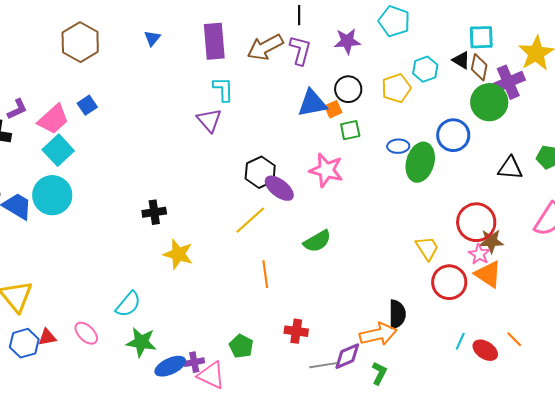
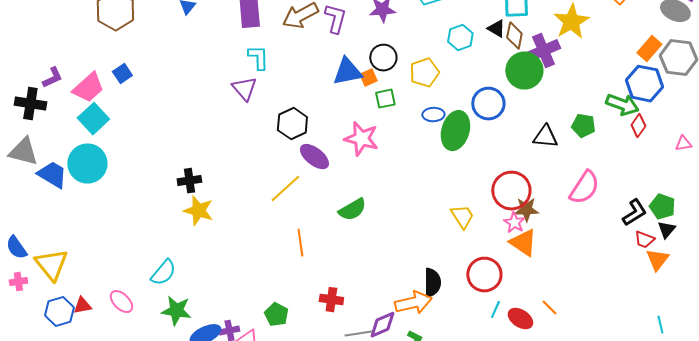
yellow pentagon: (396, 88) -> (424, 73), moved
black hexagon: (260, 172) -> (292, 124), moved
yellow star: (178, 254) -> (198, 211), moved
red circle: (449, 282) -> (484, 275), moved

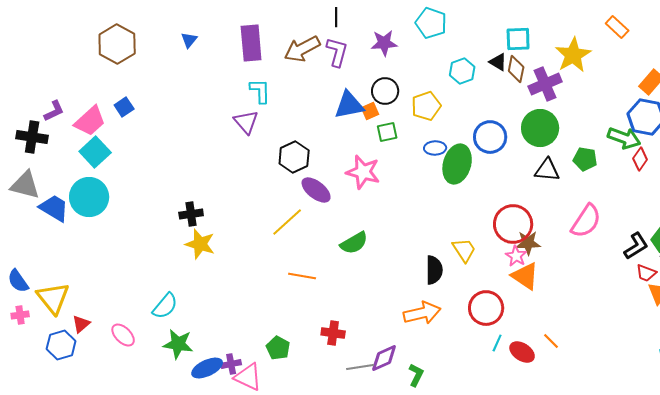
green circle: (524, 71) -> (540, 128), moved
orange line: (300, 243) -> (302, 276), turned -72
black semicircle: (432, 283) -> (434, 270), moved
orange arrow: (413, 303) -> (422, 313), moved
red triangle: (82, 306) -> (81, 324), moved, turned -30

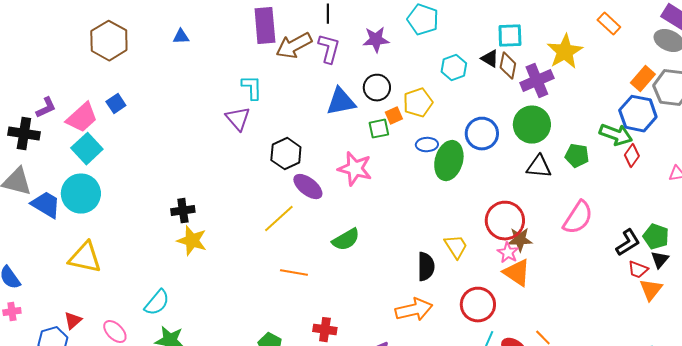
blue triangle: (189, 40) -> (181, 37), turned 48
purple rectangle: (251, 43) -> (265, 26), moved
orange square: (370, 111) -> (394, 116), moved
yellow triangle: (53, 298) -> (85, 258), moved, turned -39

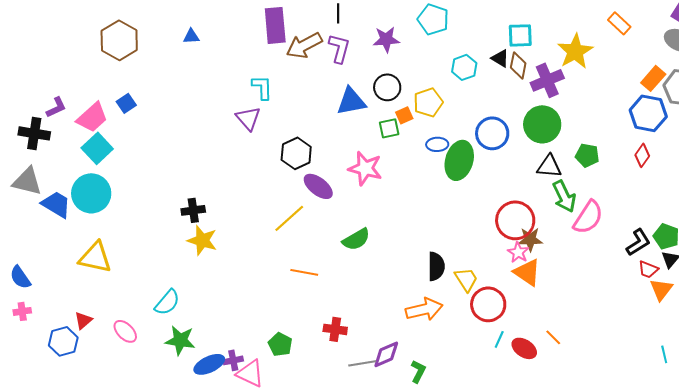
green arrow: (616, 135) -> (564, 196), moved, turned 44
yellow trapezoid: (456, 247) -> (466, 279), moved

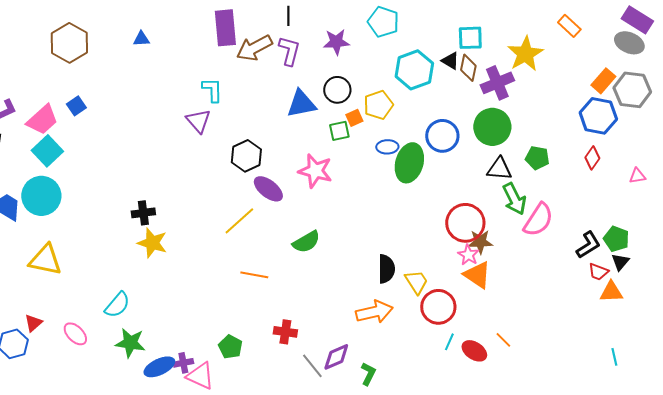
cyan hexagon: (464, 67) -> (414, 70), size x1.5
orange triangle: (661, 289) -> (611, 292), turned 50
gray line: (362, 363) -> (312, 366), turned 60

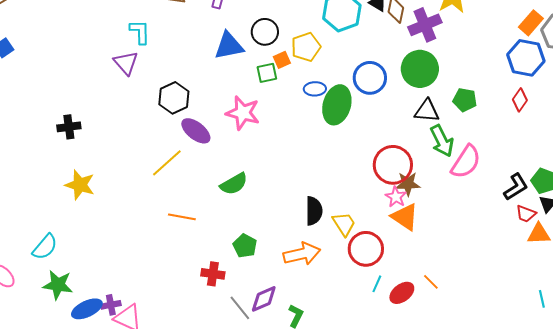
black cross: (143, 213) -> (69, 127), moved
green pentagon: (230, 347) -> (245, 246), moved
red ellipse: (474, 351) -> (402, 293), turned -70

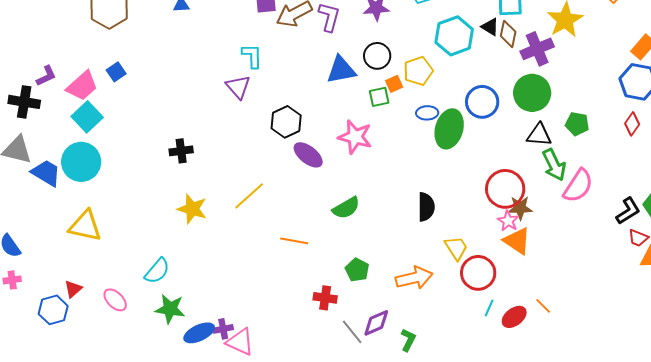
yellow line: (167, 163) -> (249, 196), moved
black semicircle: (314, 211) -> (426, 207), moved

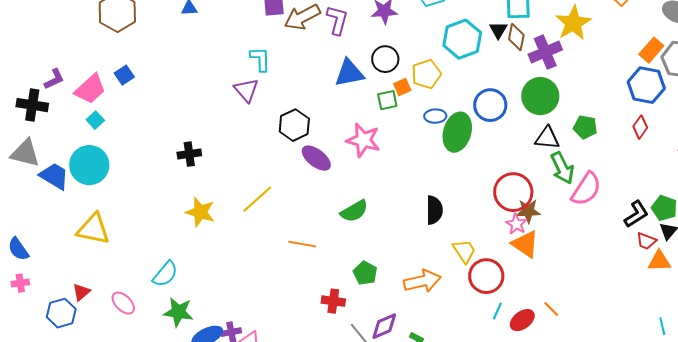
black triangle: (490, 27) -> (498, 30), turned 30
cyan square: (87, 117) -> (95, 120), size x0.6

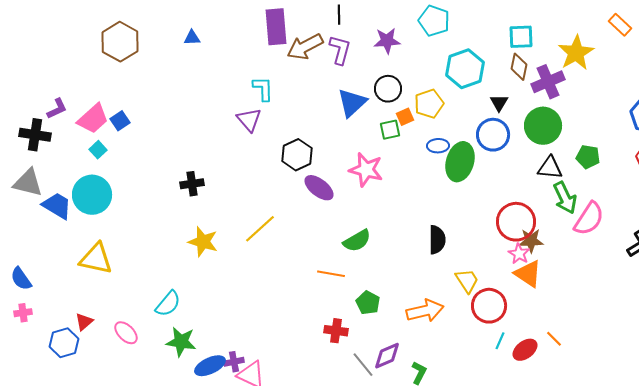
black triangle: (498, 30) -> (499, 103), moved
blue triangle: (349, 73) -> (352, 103), turned -32
blue square: (124, 75) -> (120, 121), moved
orange line: (302, 244) -> (331, 274), moved

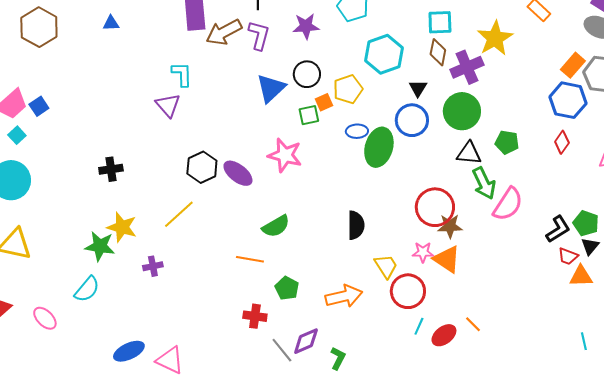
black hexagon: (297, 155) -> (202, 167), moved
pink star: (519, 254) -> (423, 252), moved, turned -30
green star: (181, 342) -> (100, 246), moved
purple cross: (234, 362) -> (153, 266), moved

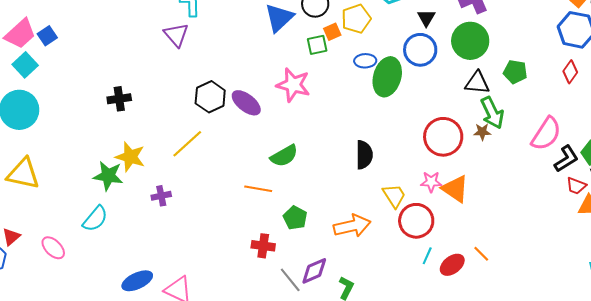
cyan square: (17, 135) -> (25, 65), size x1.4
pink semicircle: (508, 204) -> (546, 134), moved
brown star: (450, 226) -> (482, 132), moved, size x0.7

